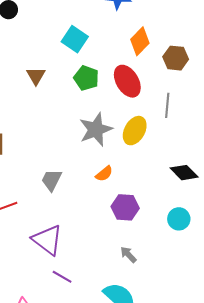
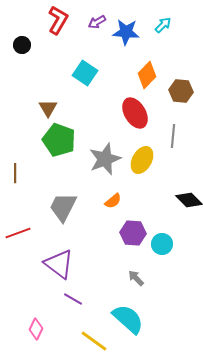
green pentagon: (86, 78) -> (59, 140), moved, size x1.4
gray trapezoid: (52, 180) -> (63, 207), size x1.4
cyan circle: (179, 219) -> (162, 244), moved

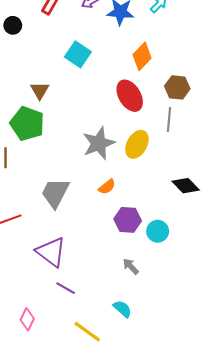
brown hexagon: (181, 91) -> (177, 87), moved
green pentagon: (59, 140) -> (27, 124), moved
cyan semicircle: (128, 319) -> (122, 309), size x0.6

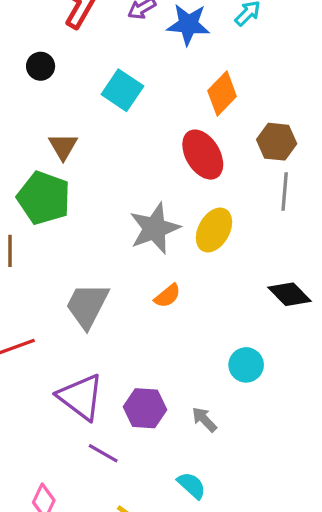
black circle: (13, 25) -> (41, 66), moved
gray line: (169, 119) -> (285, 191), moved
purple hexagon: (128, 220) -> (145, 408), moved

